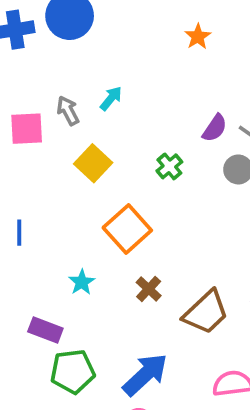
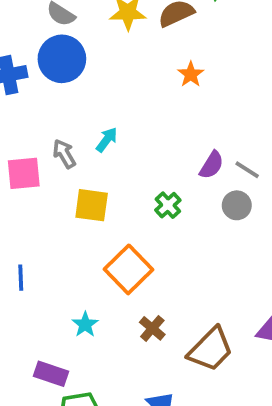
yellow square: (93, 163) -> (92, 205), turned -33

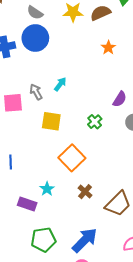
purple rectangle: (51, 374) -> (27, 204), moved

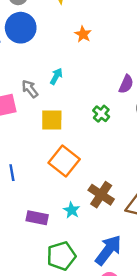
orange star: (108, 48) -> (83, 34), moved
orange square: (72, 158) -> (64, 161), moved
cyan star: (47, 189) -> (72, 210), moved
brown cross: (85, 192) -> (101, 195), size x1.5

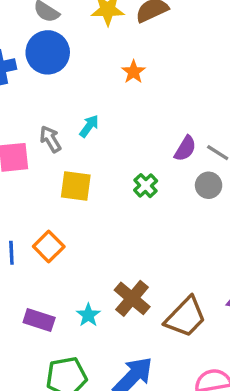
orange square: (64, 161) -> (49, 246), moved, size x0.7

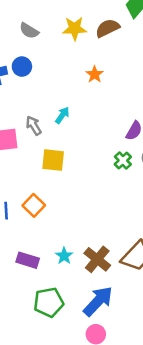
blue circle: (48, 52) -> (22, 67), moved, size x0.6
green cross: (146, 186) -> (123, 160), moved
brown cross: (132, 298) -> (97, 259), moved

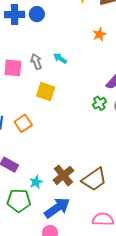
orange star: (95, 74) -> (99, 34), moved
cyan arrow: (62, 115) -> (60, 58), turned -104
cyan star: (64, 256) -> (36, 182), moved

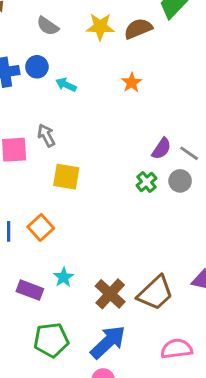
cyan arrow: (60, 58) -> (66, 85), moved
cyan star: (36, 182) -> (64, 277), moved

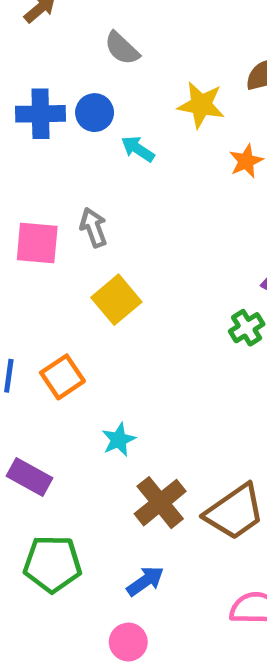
yellow star: (100, 27) -> (201, 105), moved
yellow square: (66, 177) -> (116, 300), turned 32
cyan star: (64, 277) -> (119, 440), moved
blue arrow: (108, 342) -> (145, 581), size x0.6

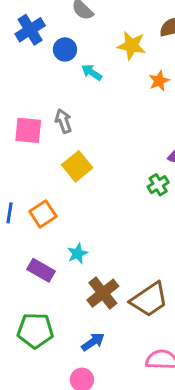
blue cross: (40, 114) -> (30, 30), moved, turned -32
purple rectangle: (29, 477) -> (41, 270), moved

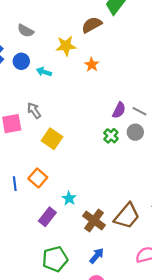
purple rectangle: (41, 270) -> (47, 217), turned -66

